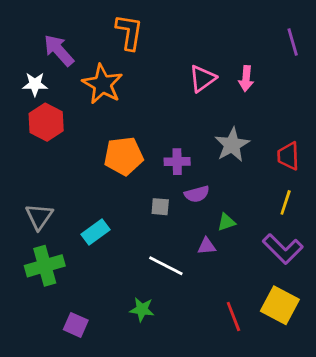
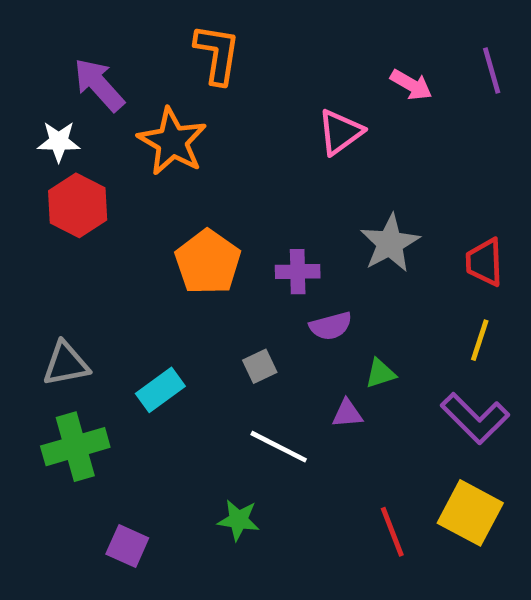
pink arrow: (246, 79) -> (411, 85), moved, turned -65
orange pentagon: (124, 156) -> (208, 262), turned -30
gray square: (160, 207) -> (260, 366), moved, turned -30
gray triangle: (39, 217) -> (66, 364), turned 44

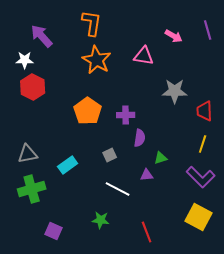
pink triangle: (340, 132) -> (144, 56), turned 45
orange star: (172, 142) -> (97, 60), moved
gray star: (390, 243) -> (175, 91), moved, turned 30
purple semicircle: (331, 326) -> (140, 138), turned -66
red line: (392, 532) -> (147, 232), moved

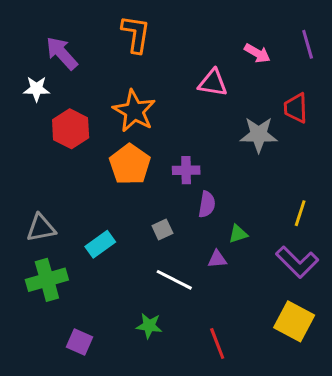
orange star: (97, 60) -> (134, 111), moved
red hexagon: (33, 87) -> (71, 129), moved
red trapezoid: (205, 111) -> (296, 108), moved

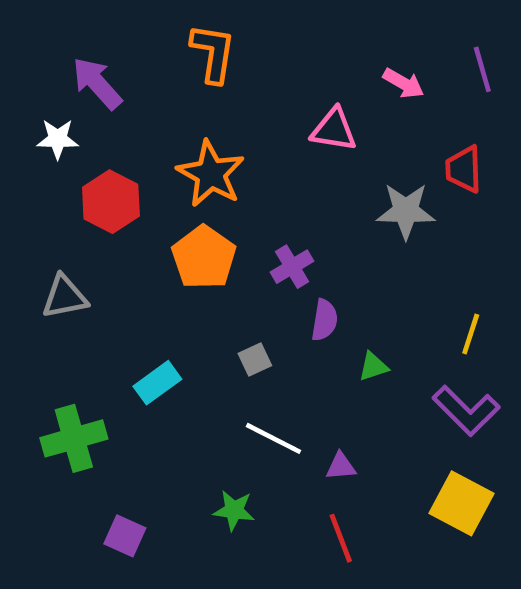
purple cross: (186, 170) -> (292, 267), turned -30
gray triangle: (41, 228) -> (65, 297), moved
purple triangle: (217, 259) -> (341, 466), moved

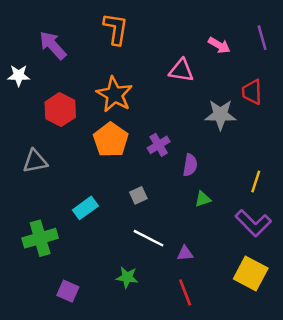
white star: (58, 139) -> (19, 76), moved
purple semicircle: (325, 320) -> (190, 165), moved

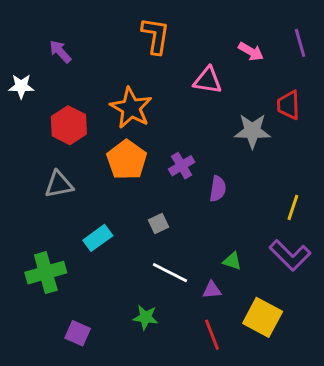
orange L-shape: (116, 29) -> (156, 36), moved
purple arrow: (53, 45) -> (60, 52), size x0.7
gray triangle: (35, 161) -> (59, 184), moved
green triangle: (203, 199) -> (232, 261), moved, turned 36
yellow square: (251, 273) -> (263, 317), moved

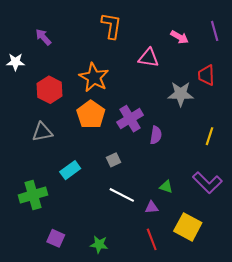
purple cross: (182, 166) -> (130, 119), size x1.4
yellow line: (293, 208) -> (209, 136), moved
green star: (146, 317) -> (99, 244), moved

